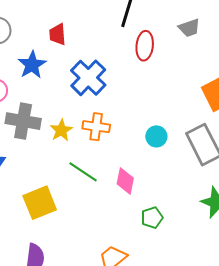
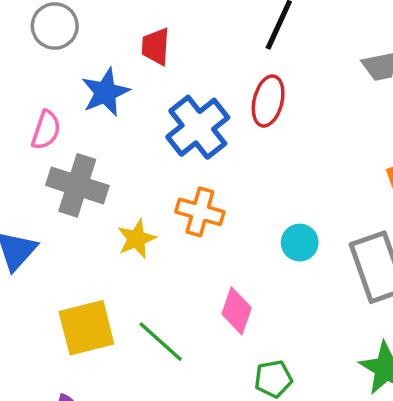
red ellipse: (145, 46) -> (268, 101), moved
yellow star: (61, 130) -> (136, 239), moved
green line: (83, 172) -> (161, 342), moved

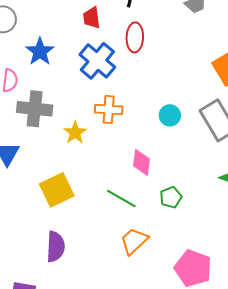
red trapezoid: (156, 46) -> (92, 18), moved
green line: (161, 342) -> (121, 199), moved

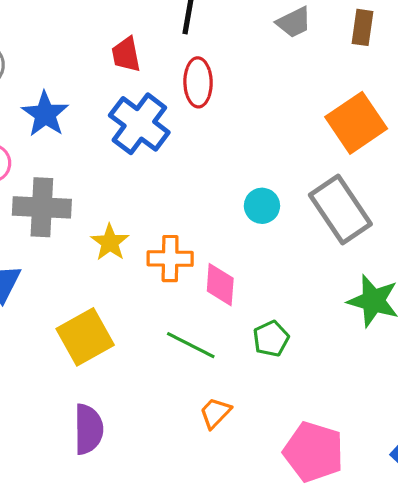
orange cross: (109, 109) -> (170, 259), moved
orange trapezoid: (134, 241) -> (215, 413), size x0.7

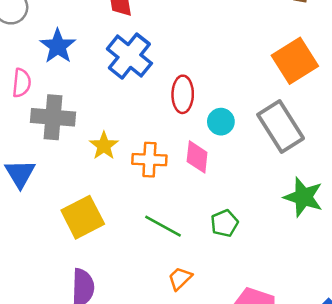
red ellipse: (198, 82) -> (183, 94), moved
pink diamond: (220, 285) -> (197, 157), moved

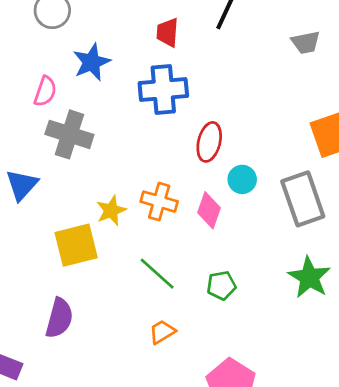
blue cross: (129, 56) -> (163, 90), turned 33
yellow star: (104, 146) -> (111, 210), moved

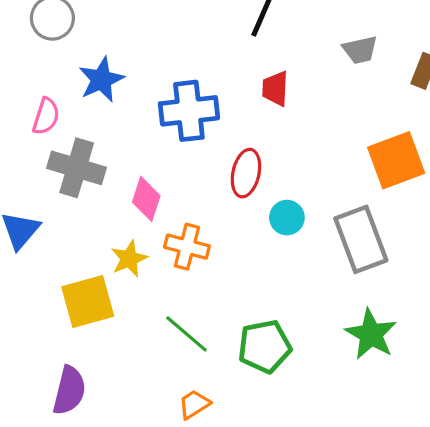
red trapezoid: (168, 32) -> (275, 89), moved
pink diamond: (209, 210) -> (146, 199), moved
green pentagon: (221, 285) -> (265, 346), size x1.5

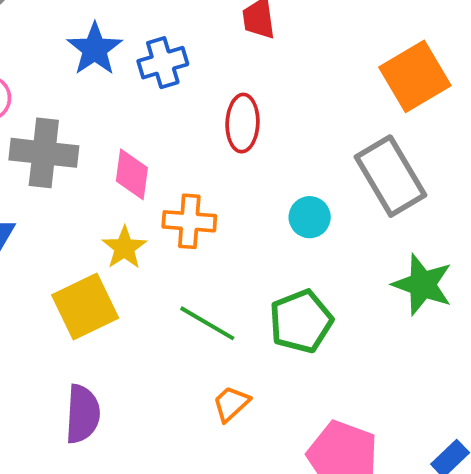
blue star: (101, 80) -> (95, 49), moved
blue cross: (189, 111) -> (163, 63), size x0.7
cyan circle: (287, 218) -> (310, 217), moved

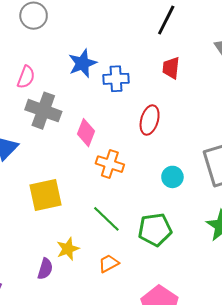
yellow star: (124, 248) -> (68, 249), moved
purple semicircle: (83, 414) -> (45, 269), moved, size x0.7

